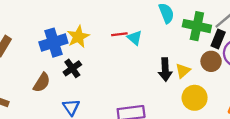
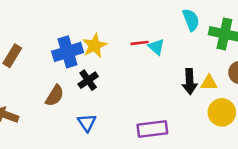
yellow triangle: (183, 71) -> (209, 83), turned 42

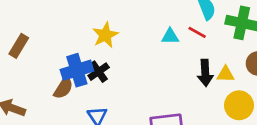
red line: (140, 43) -> (197, 32), moved, turned 36
cyan triangle: (156, 47) -> (170, 36), turned -42
blue cross: (68, 52) -> (77, 70), moved

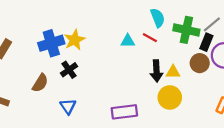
blue cross: (77, 70) -> (51, 43), moved
yellow circle: (239, 105) -> (170, 97), moved

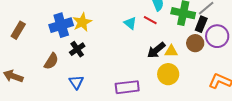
cyan triangle: (128, 41) -> (130, 23), turned 40
black arrow: (156, 71) -> (156, 50), turned 54

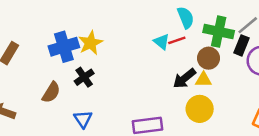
red line: (150, 20) -> (177, 40), turned -48
cyan triangle: (130, 23) -> (162, 42), moved
brown circle: (195, 43) -> (208, 58), moved

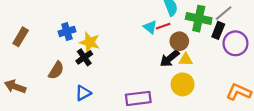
yellow star: (91, 43) -> (90, 42), moved, turned -30
blue cross: (64, 47) -> (67, 31), size x0.7
brown circle: (208, 58) -> (179, 41), moved
blue triangle: (83, 119) -> (83, 93), turned 35

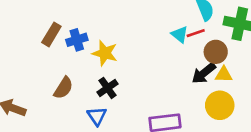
brown rectangle: (21, 37) -> (51, 34), moved
black cross: (84, 57) -> (108, 88), moved
blue triangle: (83, 93) -> (97, 116), turned -35

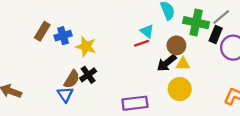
red line: (196, 33) -> (142, 43), moved
brown semicircle: (63, 88) -> (72, 79), moved
blue triangle: (97, 116) -> (65, 94), moved

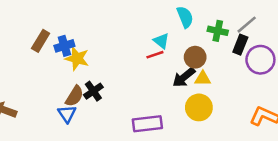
green cross: (196, 23) -> (218, 31), size x0.7
yellow star: (86, 47) -> (77, 58), moved

